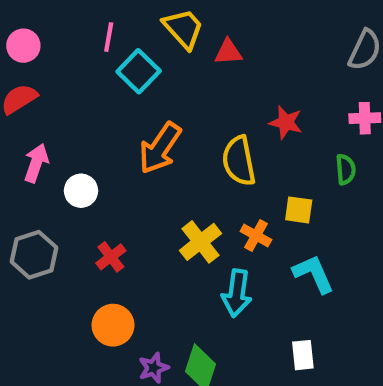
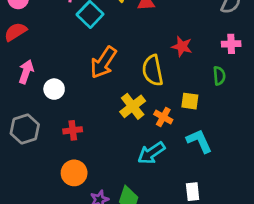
yellow cross: (200, 242) -> (133, 106), moved
red cross: (111, 257) -> (73, 130), turned 30
cyan arrow: (237, 293) -> (151, 153), turned 48

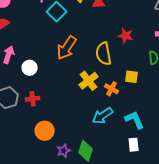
red cross: (73, 130) -> (33, 99), moved
cyan L-shape: (199, 141) -> (135, 120), moved

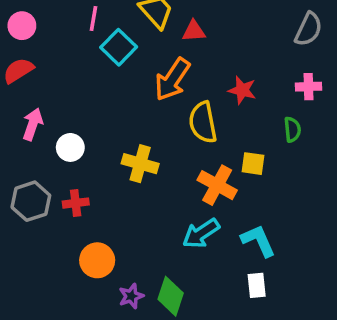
orange arrow: (67, 48) -> (172, 79), moved
yellow cross: (89, 81) -> (140, 164), moved, turned -36
orange cross: (112, 89) -> (217, 185), size x1.5

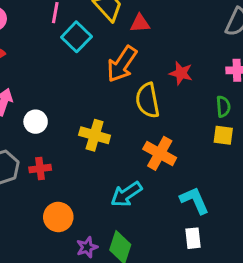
yellow square: (253, 164) -> (223, 135), moved
cyan arrow: (201, 233) -> (126, 194), moved

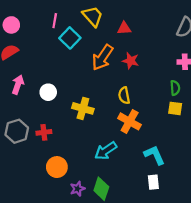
red triangle: (140, 23) -> (124, 28), moved
red star: (181, 73) -> (131, 61), moved
yellow semicircle: (148, 100) -> (124, 95), moved, size x0.7
white circle: (36, 122) -> (48, 92), moved

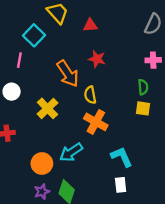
pink line: (55, 21) -> (19, 60), moved
orange arrow: (102, 57) -> (68, 74), moved, turned -68
yellow cross: (83, 108) -> (47, 108), turned 30
orange circle: (57, 167) -> (42, 163), moved

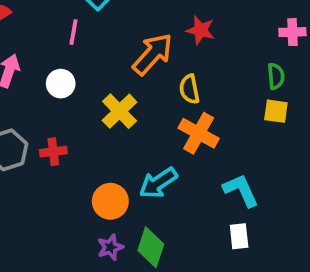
orange arrow: (68, 74) -> (153, 54), turned -104

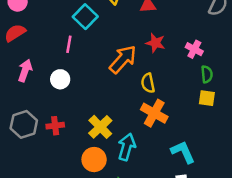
pink cross: (292, 32) -> (194, 49), moved, turned 30
yellow cross: (120, 111) -> (100, 127), moved
cyan arrow: (158, 183) -> (127, 147), turned 140

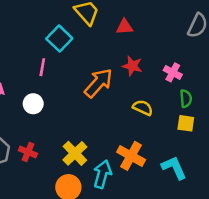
yellow semicircle: (148, 83) -> (143, 108), moved, turned 126
orange cross: (154, 113) -> (131, 156), moved
red cross: (55, 126) -> (28, 152), turned 30
cyan L-shape: (183, 152) -> (174, 168), moved

